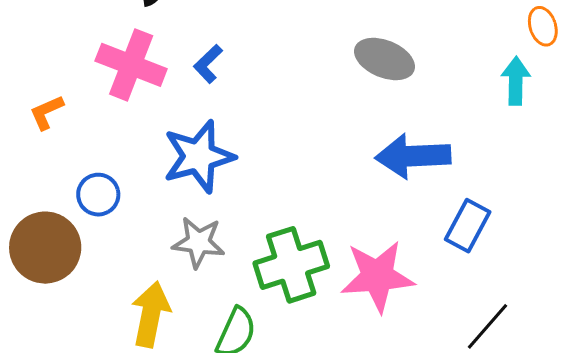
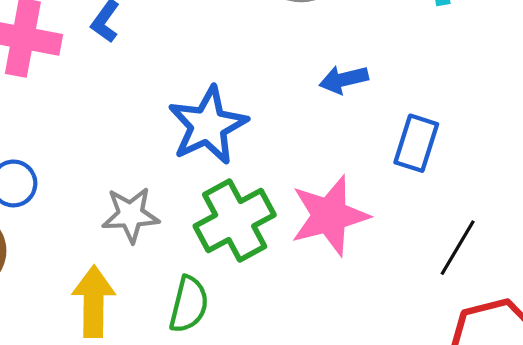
blue star: (199, 156) -> (208, 125), moved
blue arrow: (413, 156) -> (344, 79), size x0.6

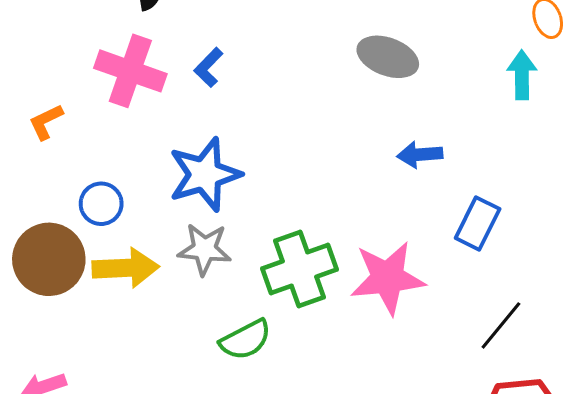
blue star: (208, 125) -> (205, 174), moved
yellow arrow: (94, 302) -> (126, 268), moved, turned 78
green semicircle: (189, 304) -> (246, 340), turned 40

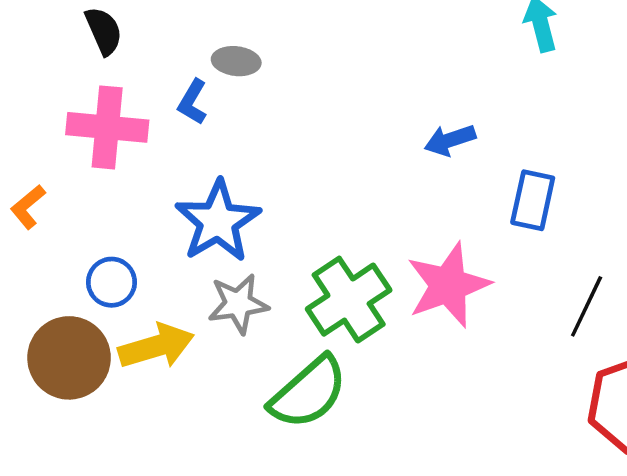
gray ellipse: (388, 57) -> (236, 61), moved, size x0.7
green semicircle: (246, 340) -> (308, 393), size x1.4

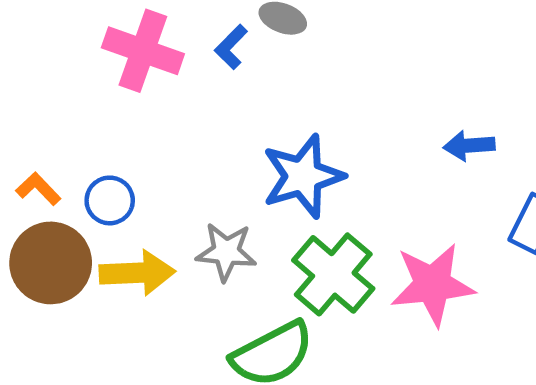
orange L-shape: (28, 207) -> (38, 189), moved, turned 72
blue star: (218, 221) -> (303, 176), moved
green cross: (349, 300) -> (333, 274), turned -30

